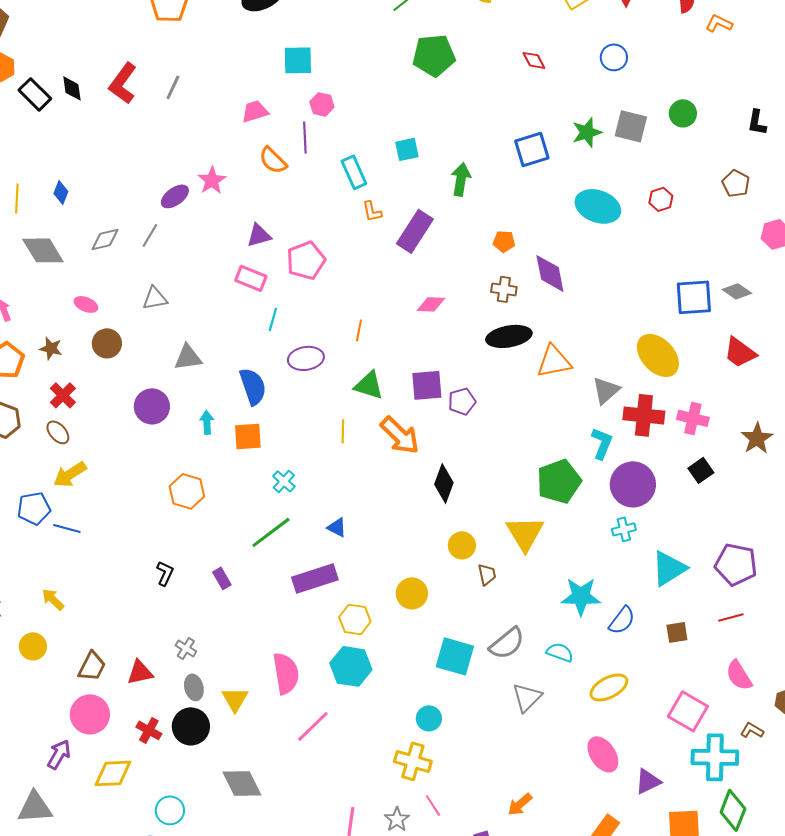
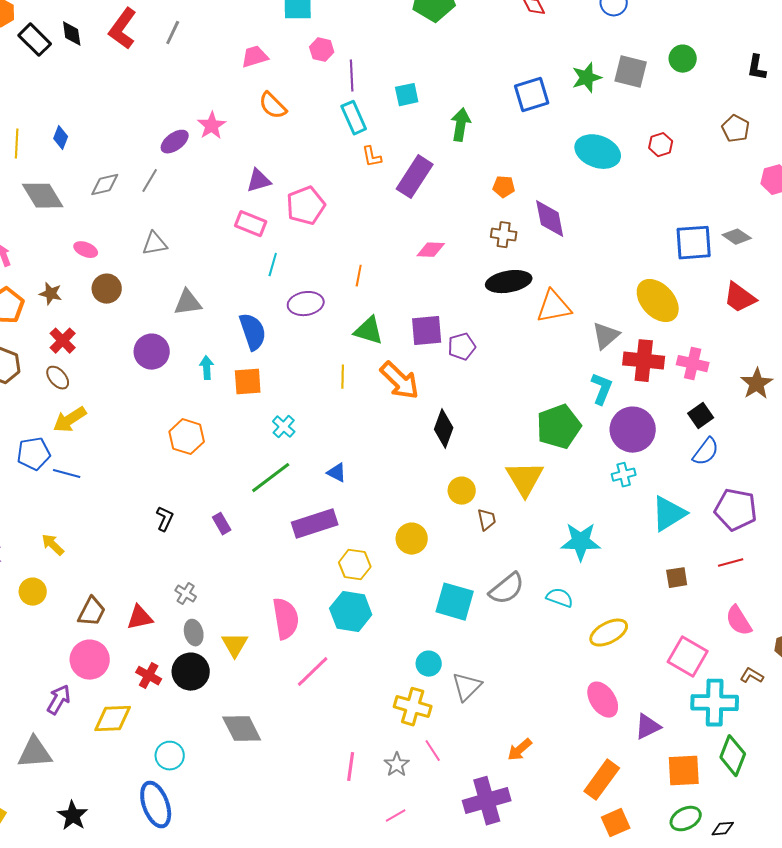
purple line: (305, 137) -> (352, 76), moved
blue semicircle: (622, 620) -> (706, 452), moved
gray triangle: (527, 697) -> (467, 687), moved

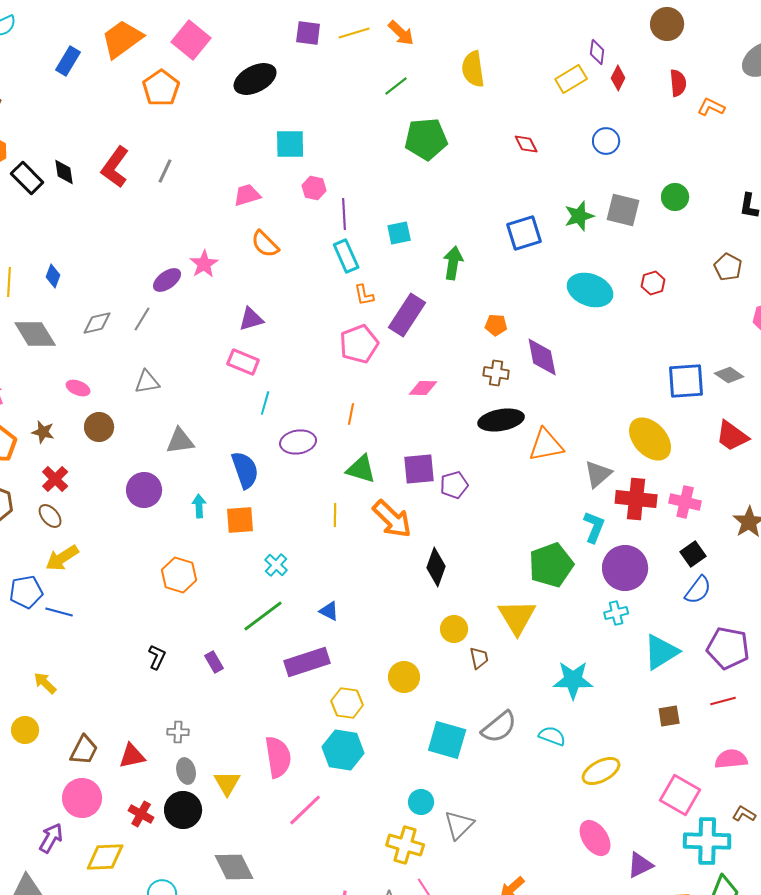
pink pentagon: (306, 206) -> (359, 344), moved
gray cross: (186, 594) -> (178, 732), turned -30
pink semicircle: (739, 621) -> (731, 759), turned 116

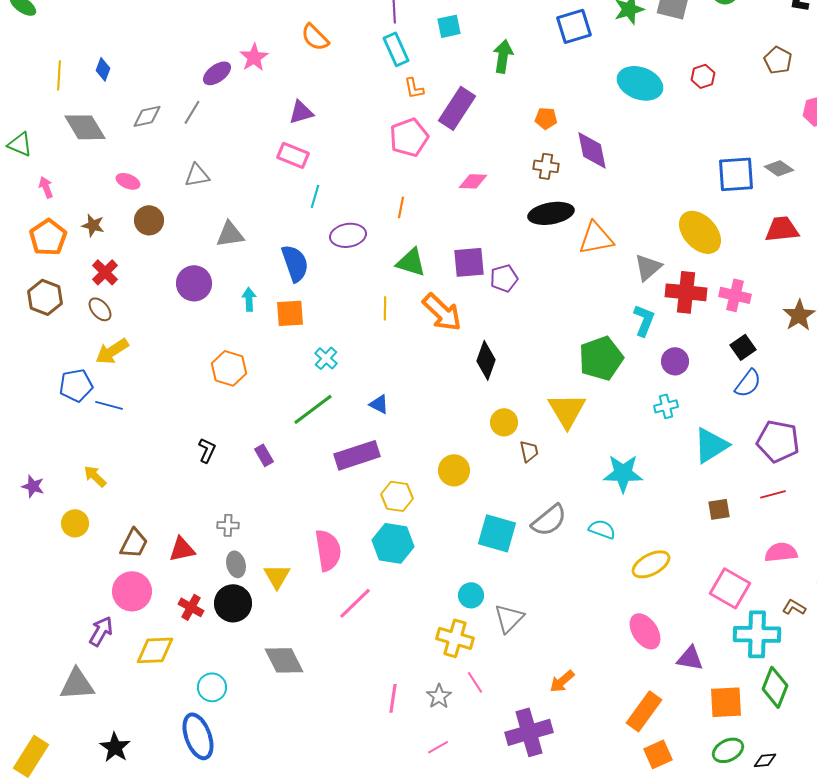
red trapezoid: (732, 436) -> (782, 229), turned 138
purple circle: (625, 568) -> (675, 361), size x0.6
purple triangle: (640, 865) -> (690, 658), turned 36

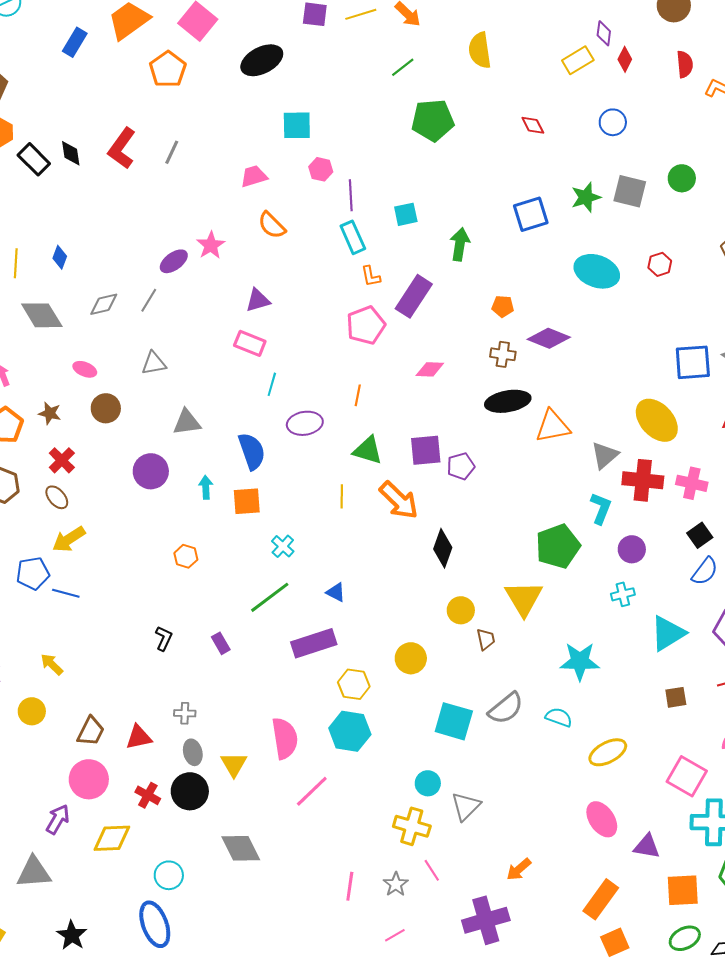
purple diamond: (592, 150) -> (549, 338), turned -57
orange hexagon: (229, 368) -> (186, 556), size x0.7

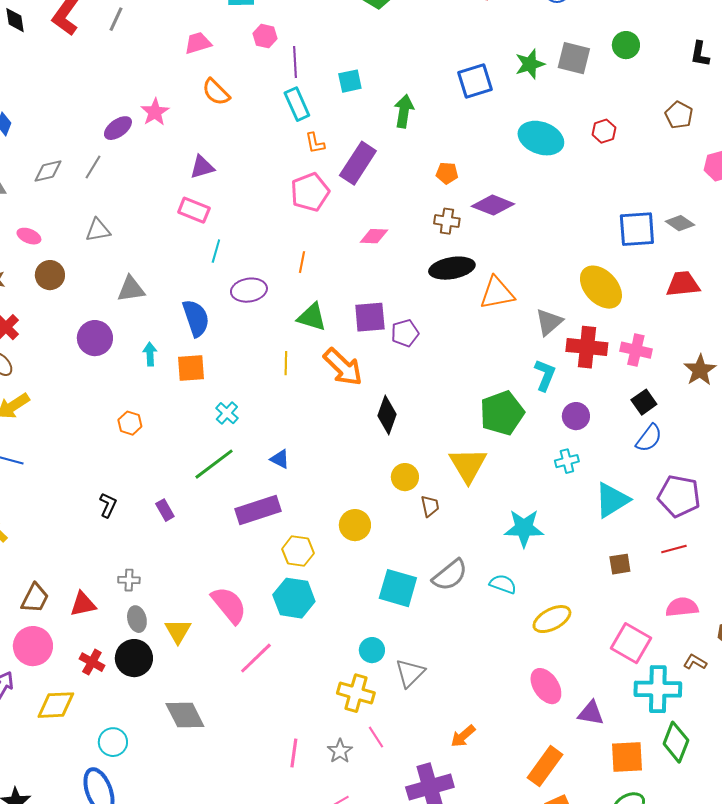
pink semicircle: (285, 738) -> (229, 605), turned -30

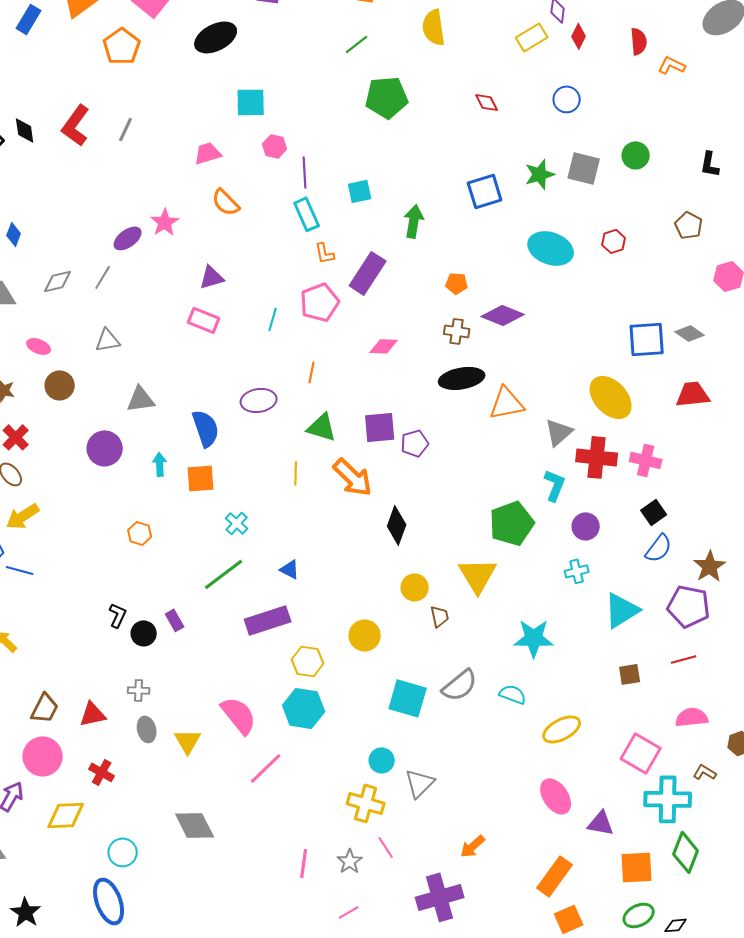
cyan line: (216, 251) -> (273, 319), moved
brown star: (700, 370) -> (710, 566), moved
black circle: (134, 658) -> (144, 633), moved, size x0.7

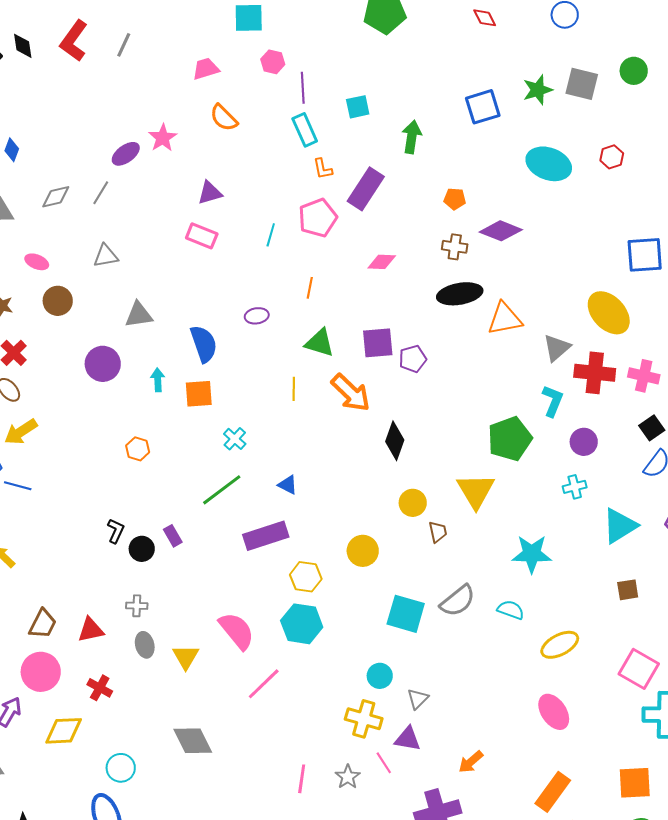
purple ellipse: (259, 400) -> (257, 316), size x0.7
gray triangle: (420, 783) -> (418, 699), size x0.7
purple triangle: (601, 823) -> (408, 739), moved

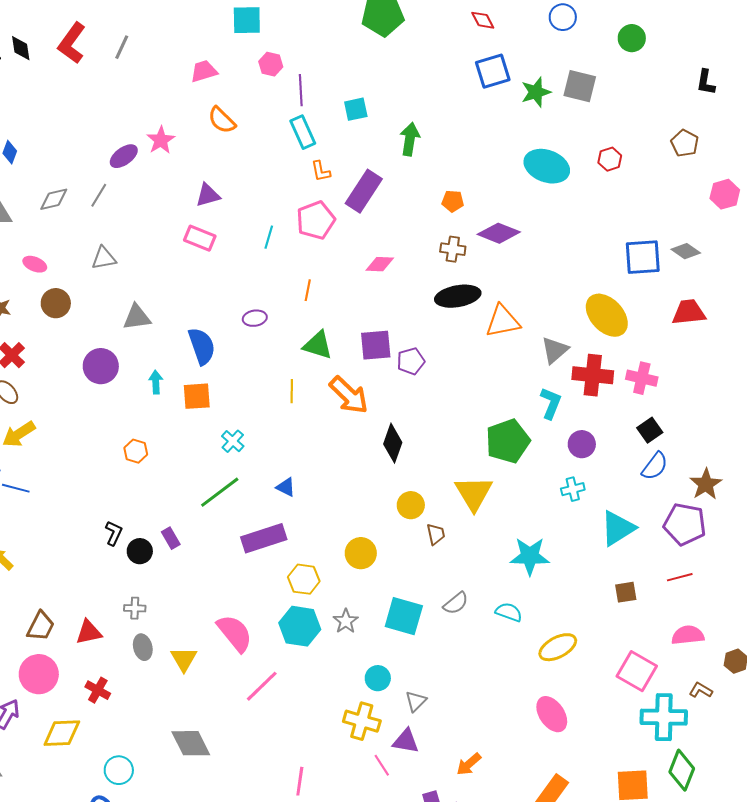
green circle: (634, 71) -> (632, 38), moved
blue square: (483, 107) -> (493, 71), moved
gray semicircle: (458, 601) -> (456, 603), size x0.7
gray star: (348, 777) -> (346, 621), moved

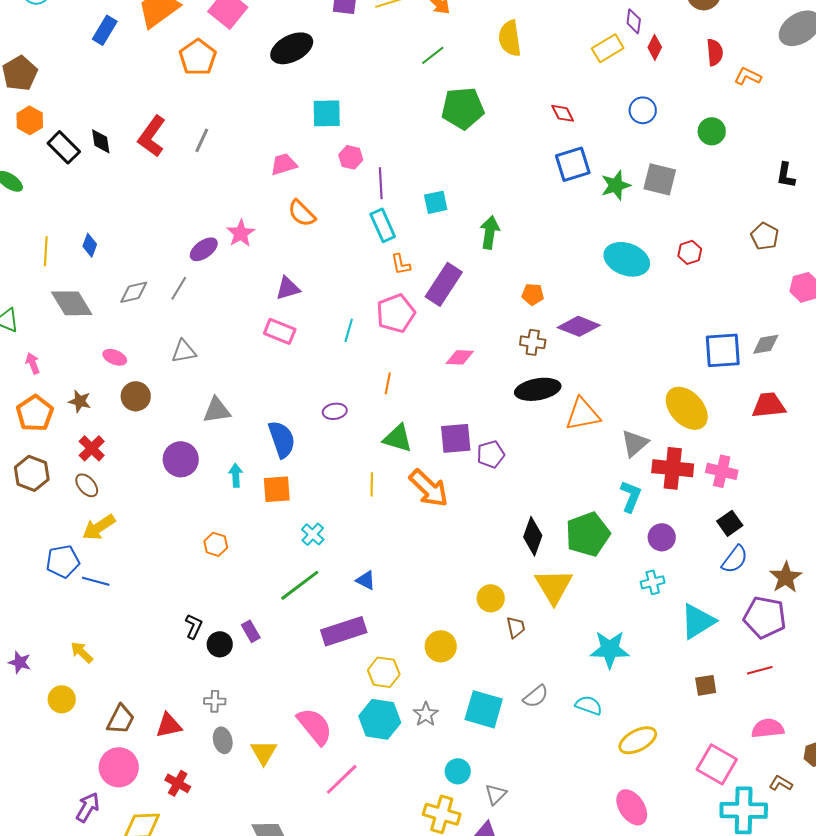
gray diamond: (686, 251) -> (766, 344), turned -44
black diamond: (393, 443) -> (533, 536), moved

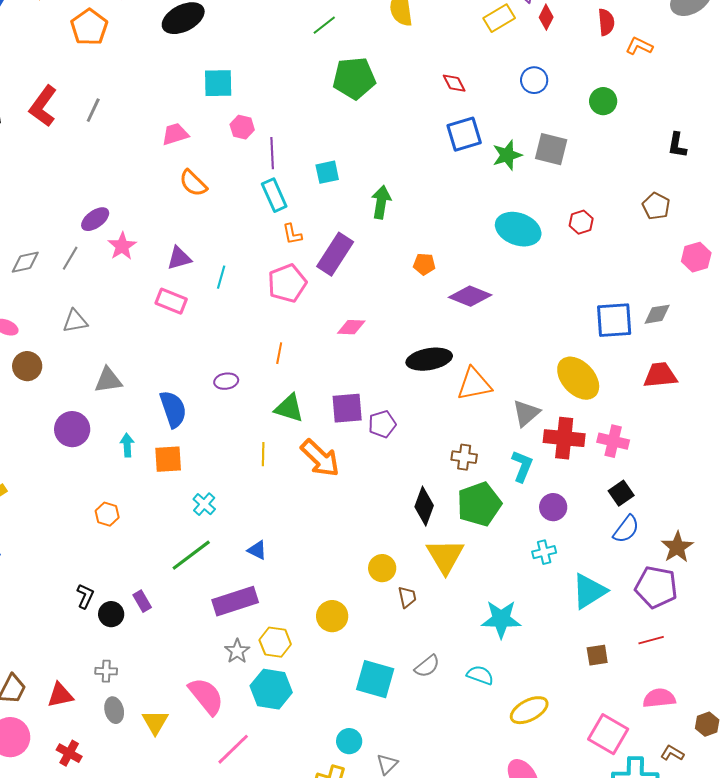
pink star: (241, 233) -> (122, 246), moved
cyan line: (349, 330) -> (221, 277), moved
brown cross: (533, 342) -> (464, 457), moved
gray star: (426, 714) -> (237, 651), moved

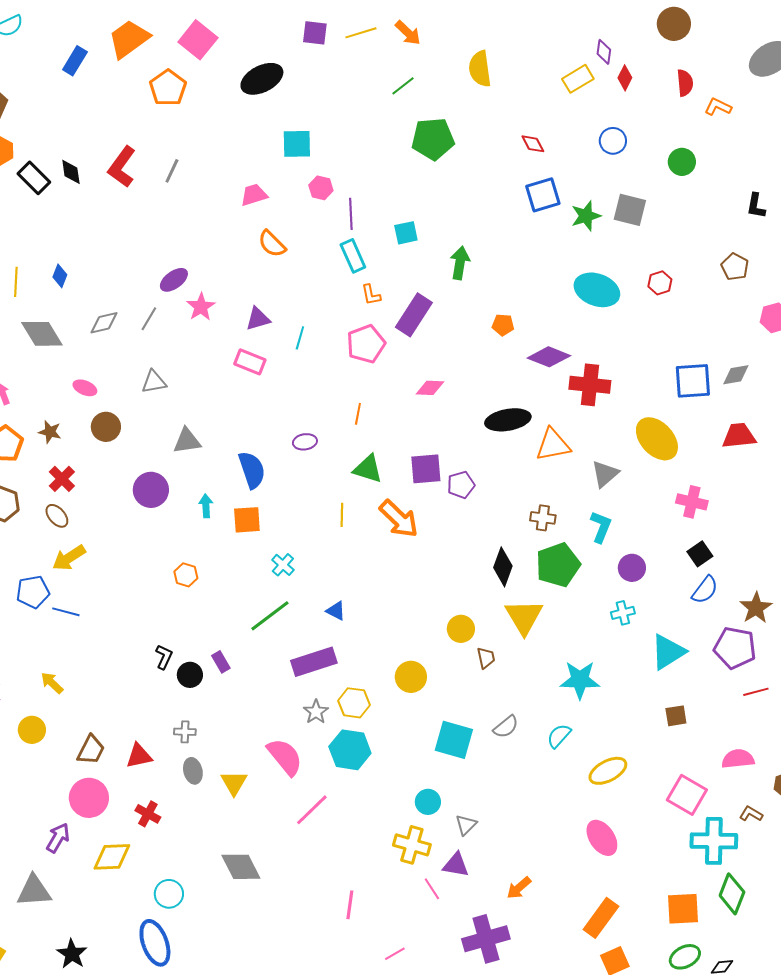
red cross: (564, 438) -> (590, 385), moved
red line: (651, 640) -> (756, 692), moved
cyan semicircle: (480, 675) -> (559, 736), turned -68

